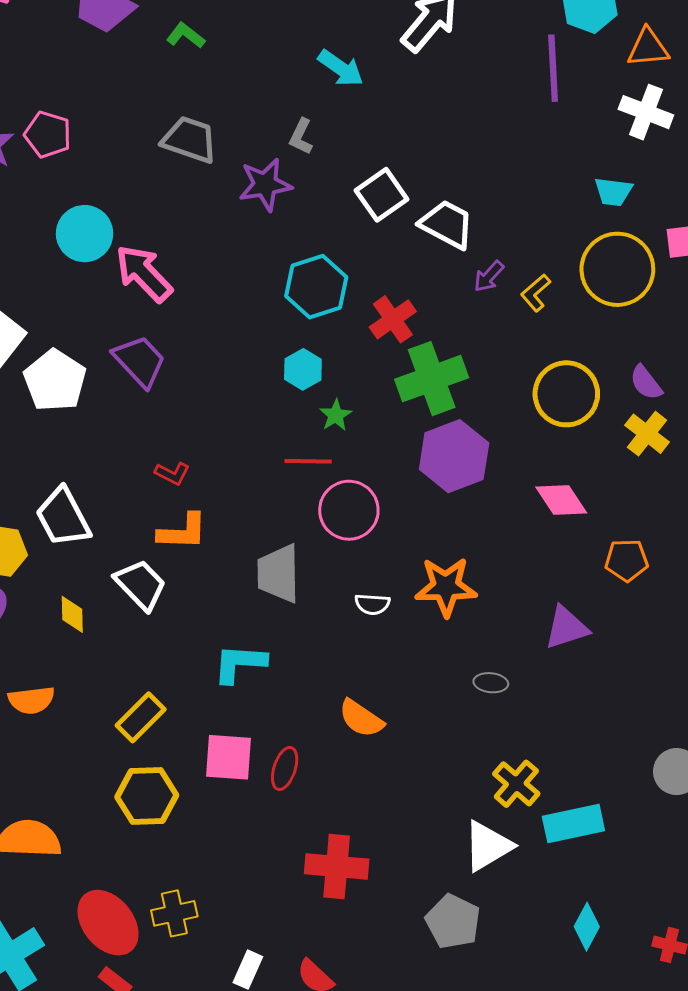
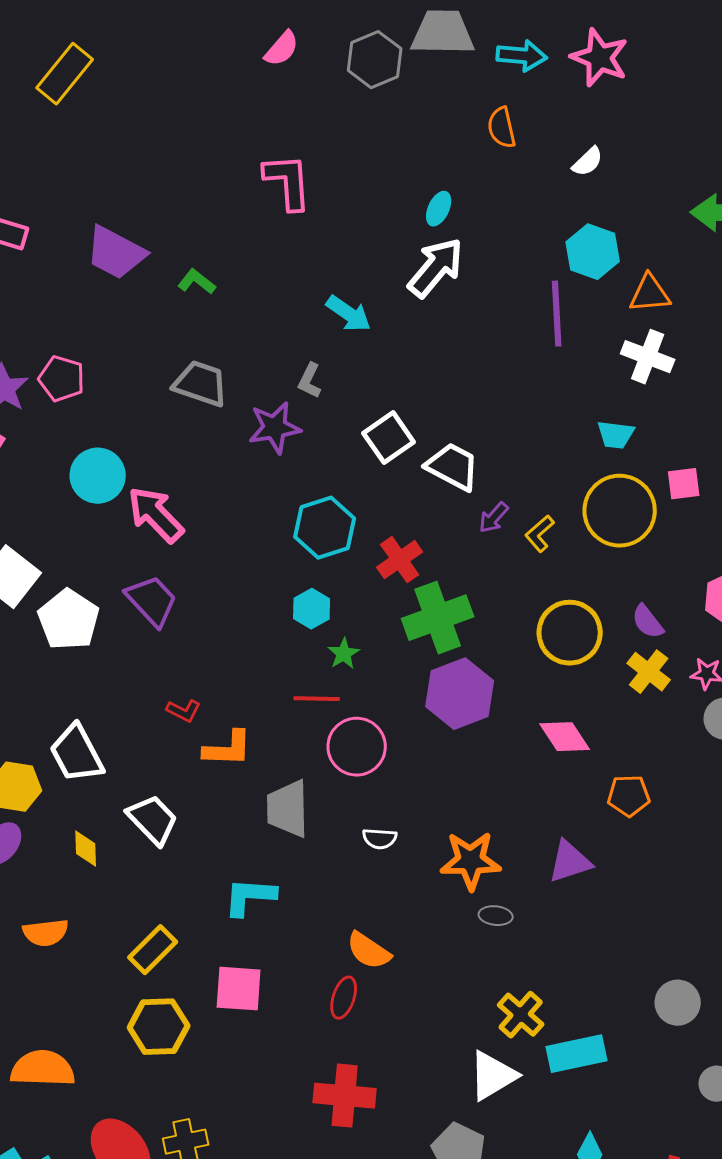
orange L-shape: (183, 532) -> (228, 749), moved
orange star: (446, 587) -> (471, 861), moved
red ellipse: (285, 768) -> (344, 998), moved

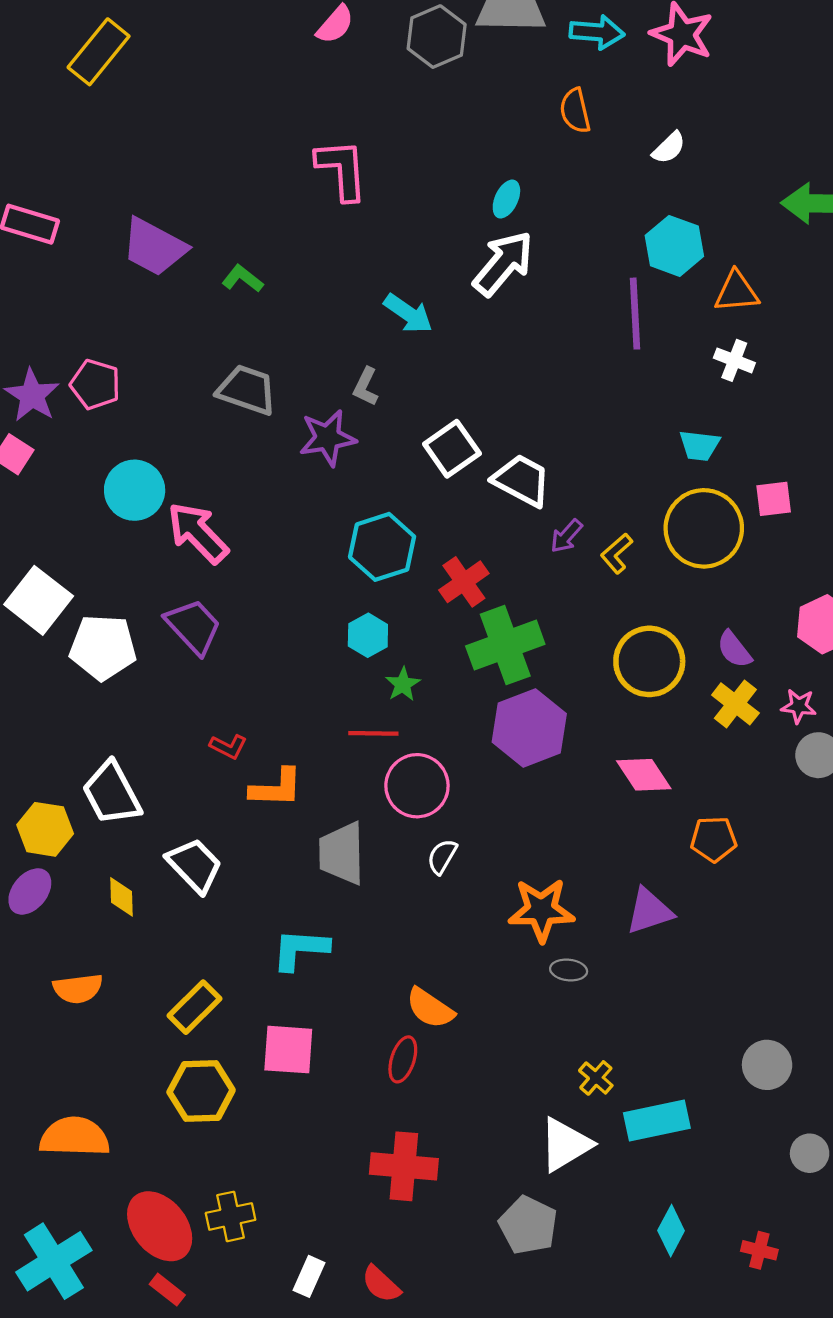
white cross: (648, 357) -> (734, 360), size x0.7
white pentagon: (69, 620) -> (103, 647), turned -30
white semicircle: (380, 839) -> (442, 857), moved, turned 116
yellow cross: (521, 1015) -> (596, 1078), size x0.7

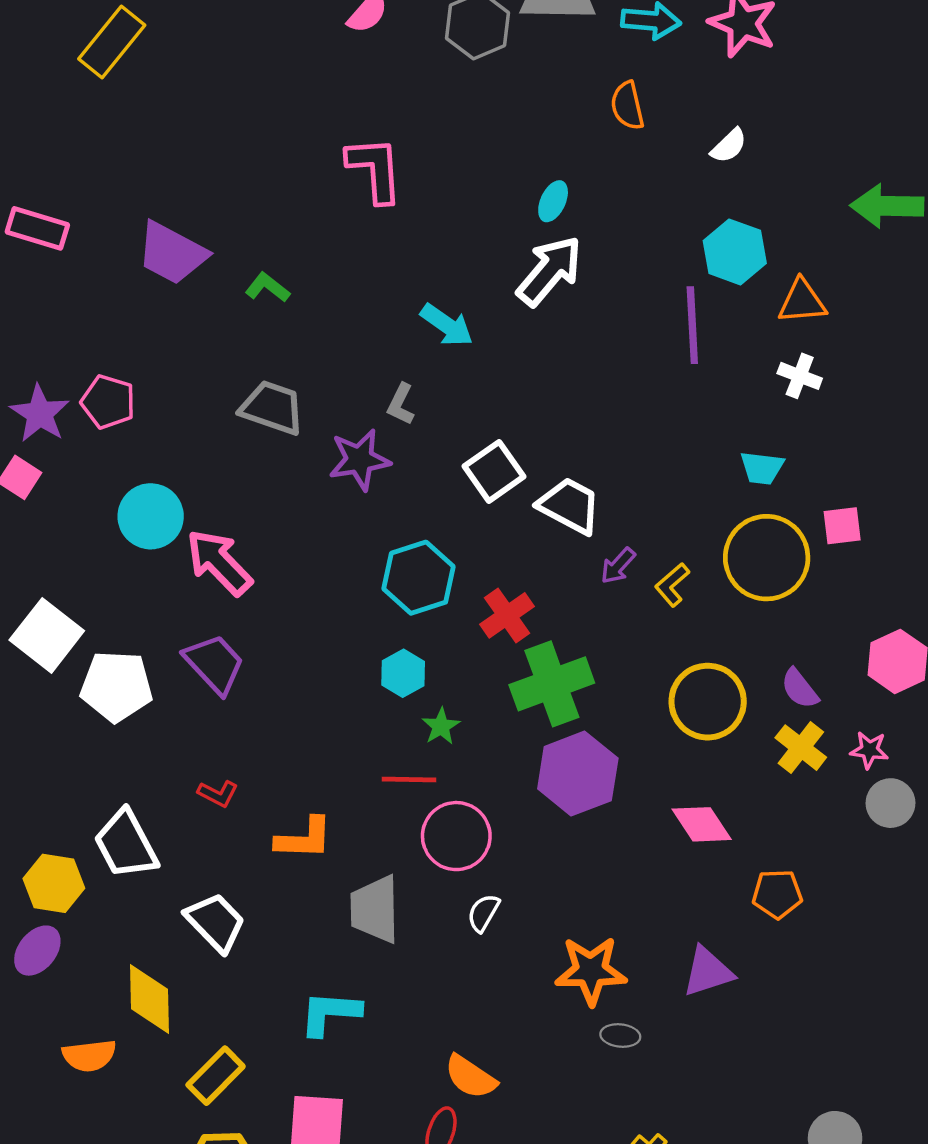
red L-shape: (228, 746) -> (218, 794), moved
yellow diamond: (121, 897) -> (149, 999), moved, size x1.6

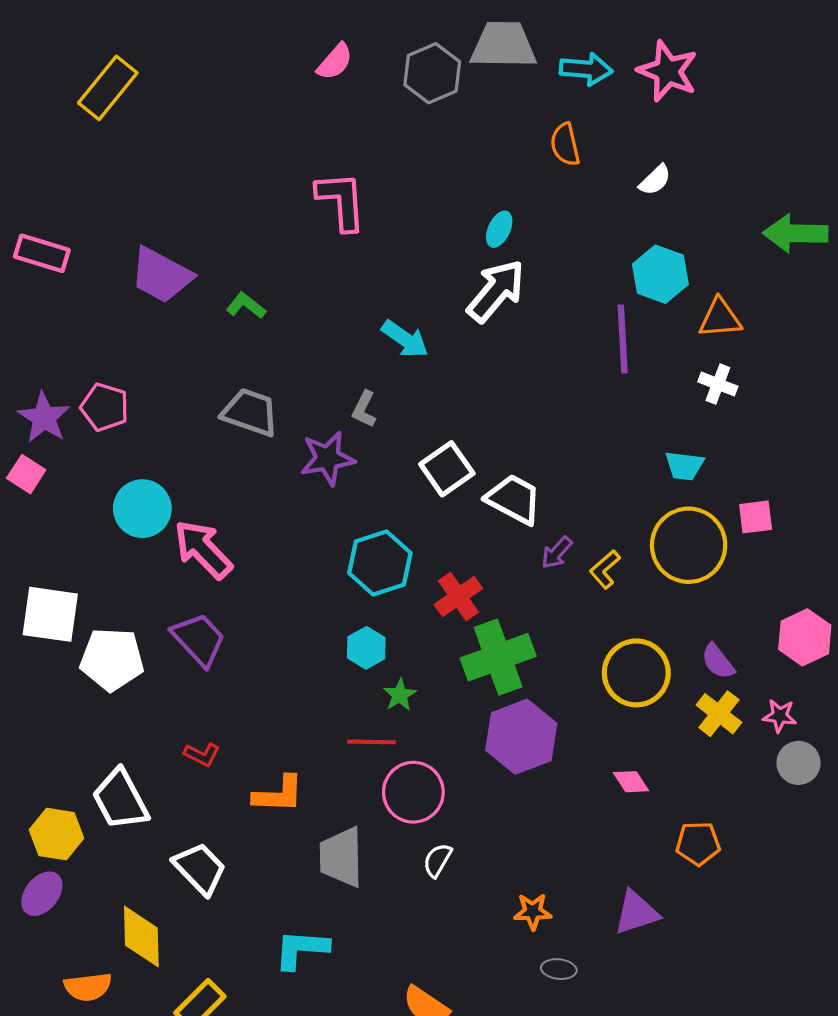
white square: (47, 635) -> (50, 614), turned -30
pink diamond: (702, 824) -> (631, 782), size x0.7
orange star: (591, 971) -> (533, 911), size x0.6

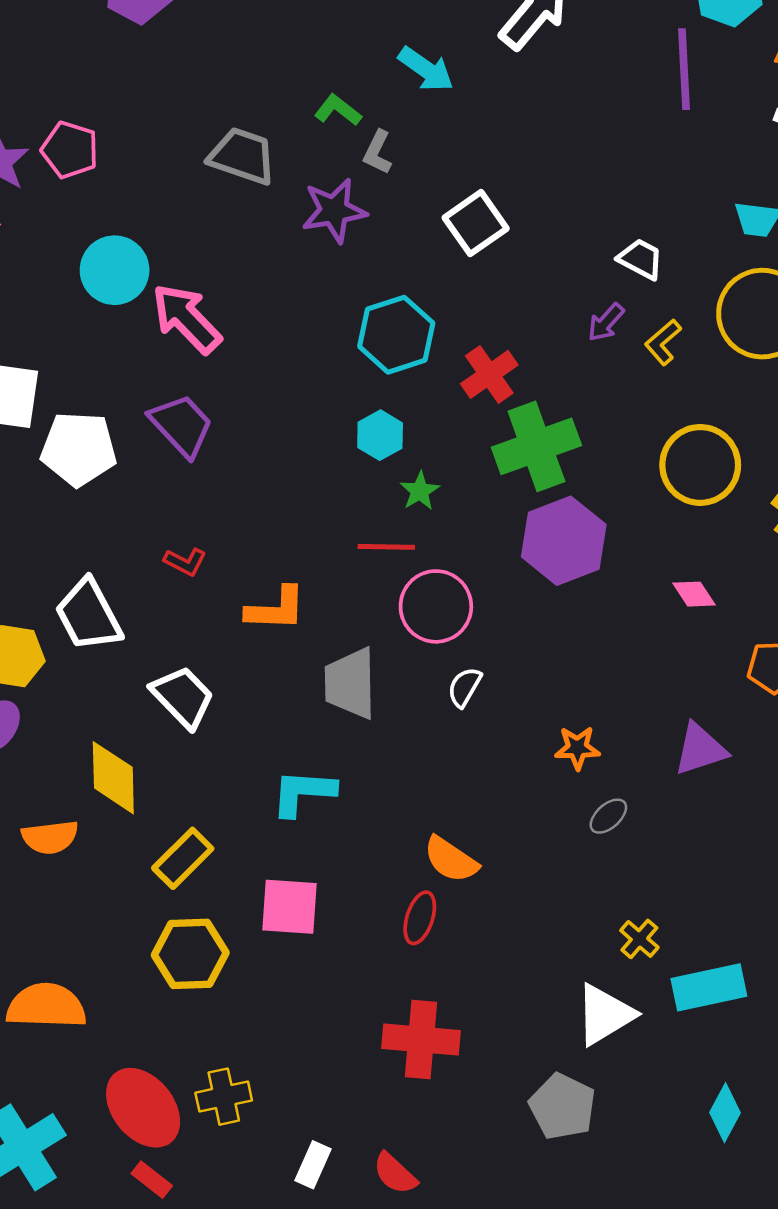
green L-shape: (246, 306) -> (338, 110), moved
white trapezoid: (514, 499) -> (641, 259), moved, size x0.7
gray ellipse: (559, 969) -> (608, 816), turned -48

